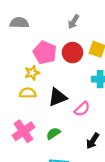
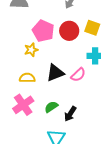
yellow semicircle: (28, 93) -> (27, 78), moved
pink semicircle: (82, 109) -> (78, 75), moved
black arrow: (93, 141) -> (70, 114), moved

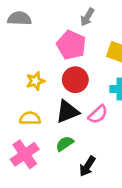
pink pentagon: (43, 31) -> (71, 45), moved
red circle: (69, 31) -> (75, 80), moved
green semicircle: (51, 107) -> (65, 144), moved

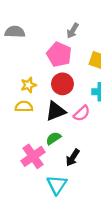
yellow semicircle: (30, 118) -> (24, 107), moved
pink cross: (25, 154) -> (33, 156), moved

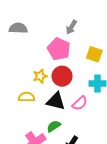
yellow star: (28, 85) -> (40, 76), moved
black triangle: (56, 111) -> (56, 101), turned 36

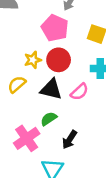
yellow semicircle: (27, 97) -> (17, 84), turned -42

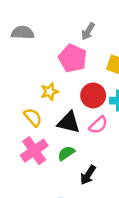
red circle: (59, 60) -> (93, 95), moved
yellow semicircle: (17, 84) -> (33, 117), turned 90
pink cross: (27, 138) -> (34, 151), moved

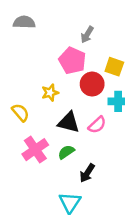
gray semicircle: (23, 33) -> (24, 22), moved
red circle: (93, 95) -> (92, 84), moved
yellow semicircle: (33, 117) -> (20, 112), moved

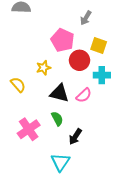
gray arrow: (87, 35) -> (86, 18), moved
pink cross: (35, 150) -> (29, 129), moved
green semicircle: (66, 152) -> (57, 119), turned 96

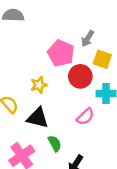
gray arrow: (86, 18) -> (88, 39), moved
black triangle: (59, 93) -> (38, 118), moved

